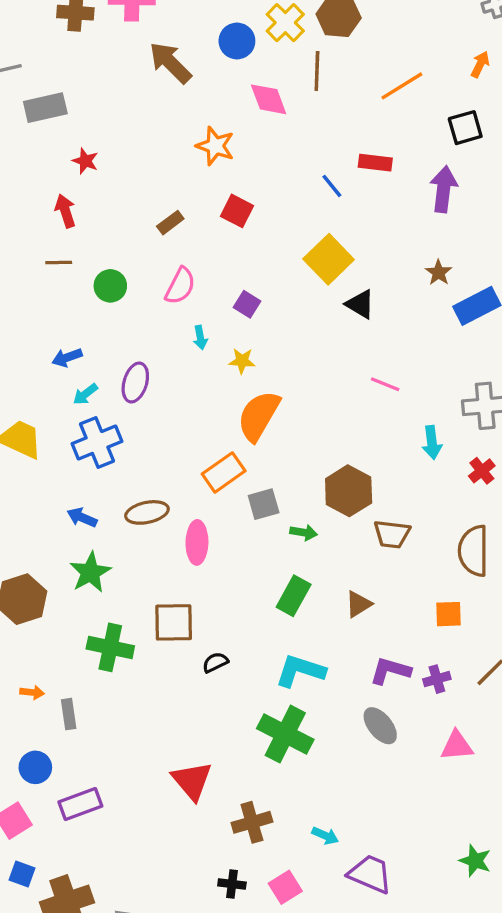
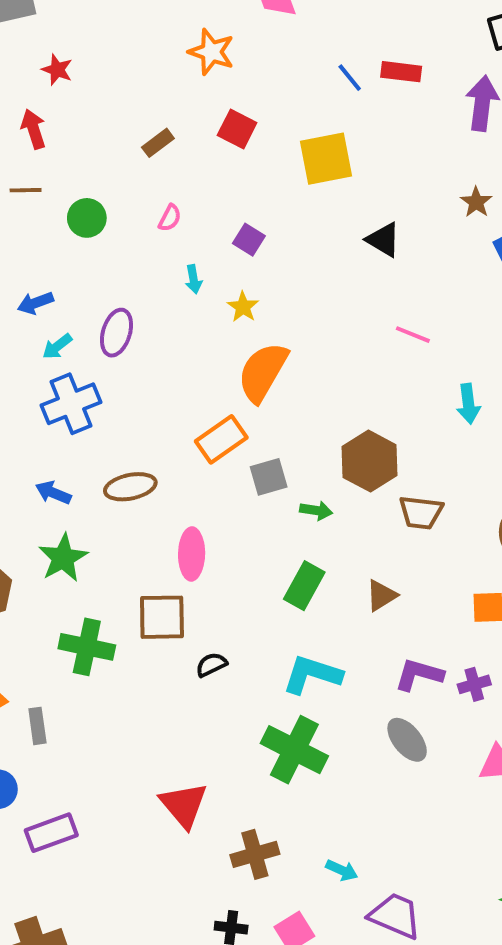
blue line: (332, 186) -> (350, 78), moved
yellow square: (329, 259) -> (326, 159), moved, turned 33
pink semicircle: (180, 286) -> (170, 218), size x0.6
yellow star: (242, 361) -> (243, 307), turned 30
pink ellipse: (197, 542) -> (192, 554), moved

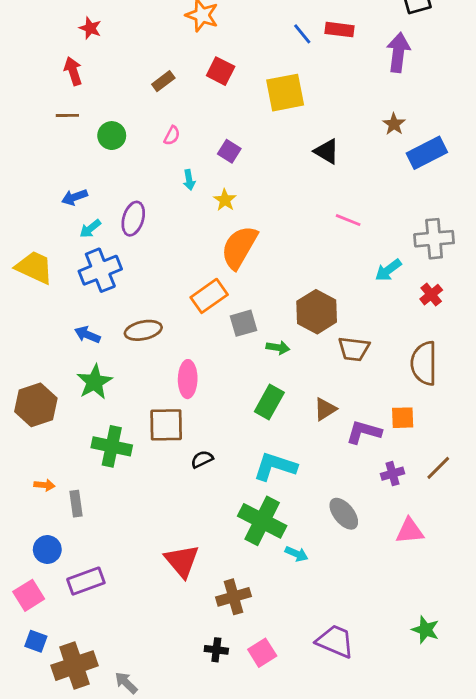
cyan arrow: (468, 404) -> (388, 270), turned 60
purple L-shape: (419, 675) -> (364, 432), moved
cyan arrow: (342, 870) -> (297, 554), moved

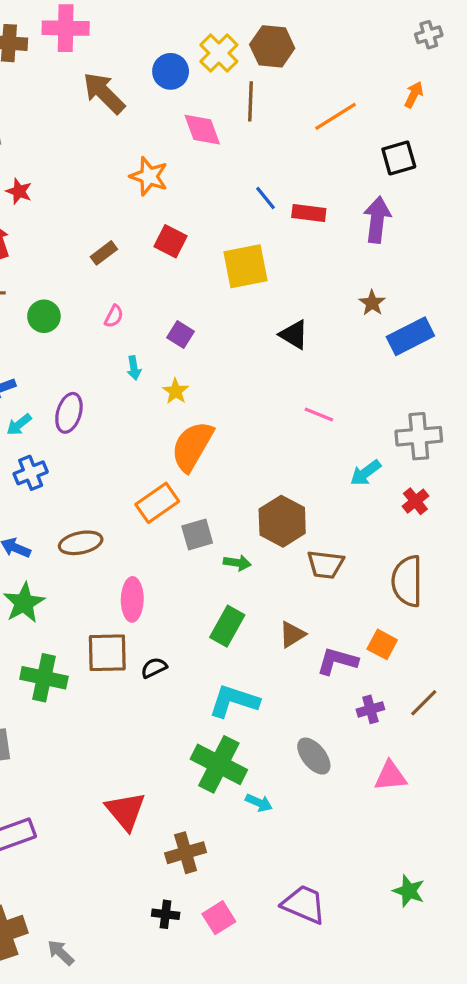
red rectangle: (340, 30) -> (309, 213), moved
blue cross: (100, 270) -> (31, 473), size x0.7
orange square: (403, 418) -> (382, 644), turned 30
black semicircle: (202, 459) -> (154, 668), moved

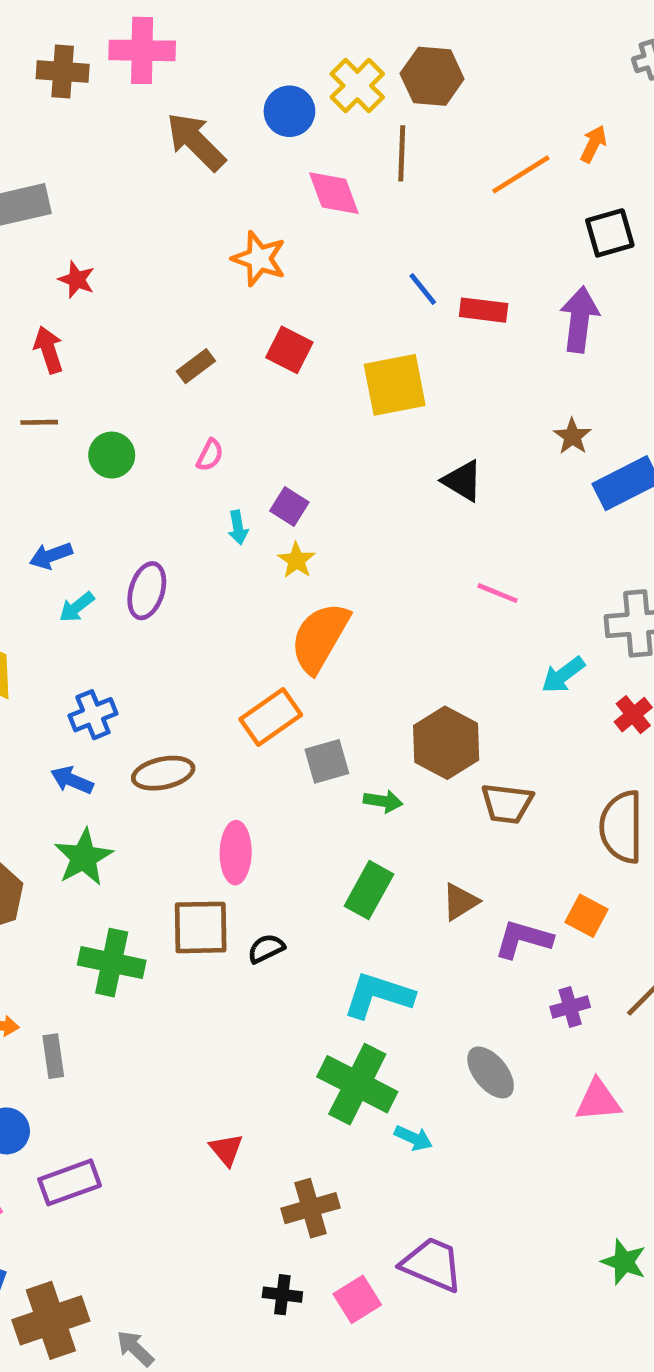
orange arrow: (414, 95) -> (593, 144), moved
purple square: (181, 335) -> (289, 507), moved
blue cross: (31, 473) -> (93, 715), moved
red triangle: (126, 811) -> (226, 1150), size x0.6
purple trapezoid: (304, 904) -> (432, 1264), moved

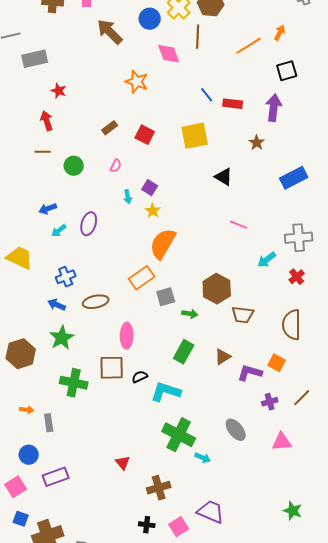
red square: (289, 350) -> (145, 135), moved
brown star: (572, 436) -> (257, 143), moved
cyan L-shape: (378, 995) -> (166, 392), moved

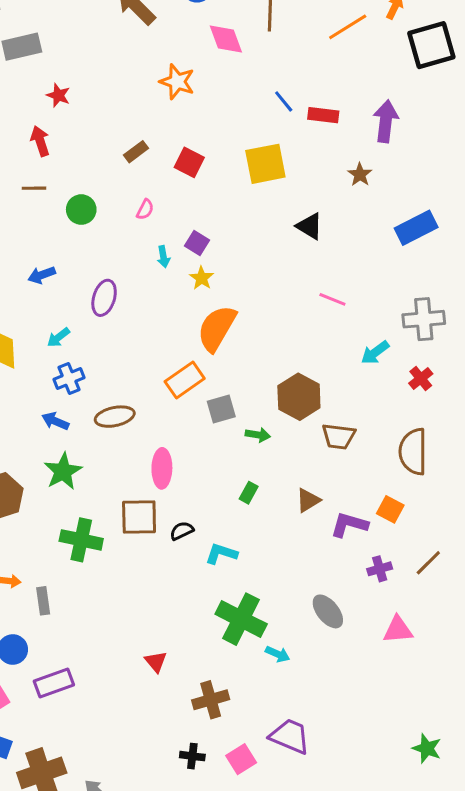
black square: (287, 71) -> (431, 45), moved, size x1.5
cyan arrow: (59, 231) -> (58, 337), moved
green rectangle: (184, 352) -> (249, 493), size x0.6
cyan L-shape: (166, 392) -> (221, 554), size x0.7
green star: (293, 511) -> (427, 748), moved

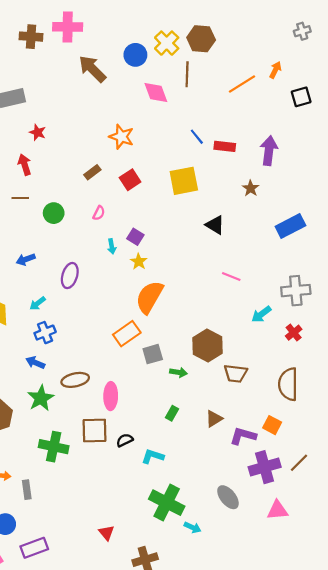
black square: (431, 45) -> (301, 97), size x0.6
orange star: (177, 82) -> (121, 137), moved
red square: (189, 162) -> (130, 180), turned 30
brown ellipse: (115, 417) -> (75, 380), moved
purple cross: (380, 569) -> (265, 467), size x1.8

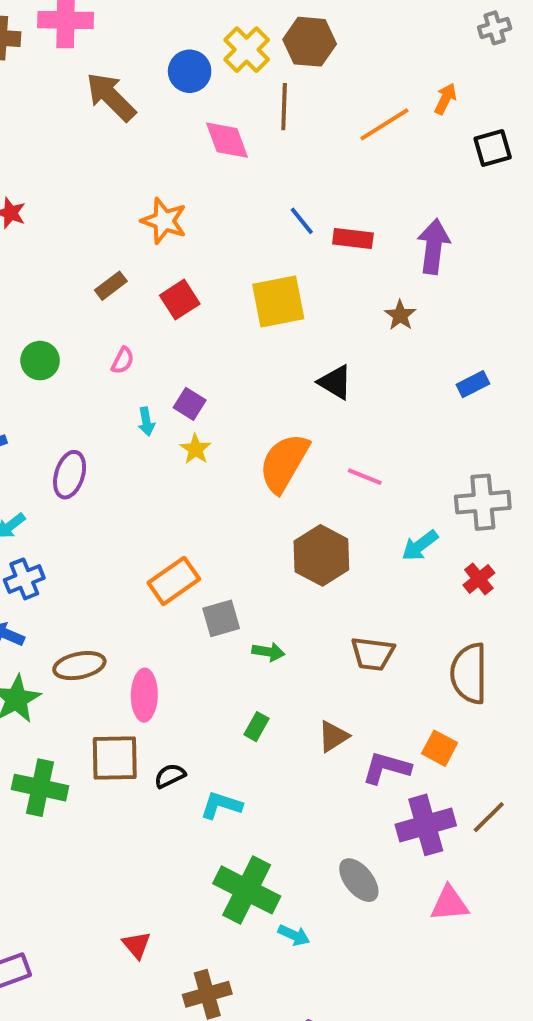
blue rectangle: (290, 226) -> (473, 384), size x0.6
orange semicircle: (149, 297) -> (284, 463), moved
brown hexagon: (208, 345) -> (321, 555), moved

